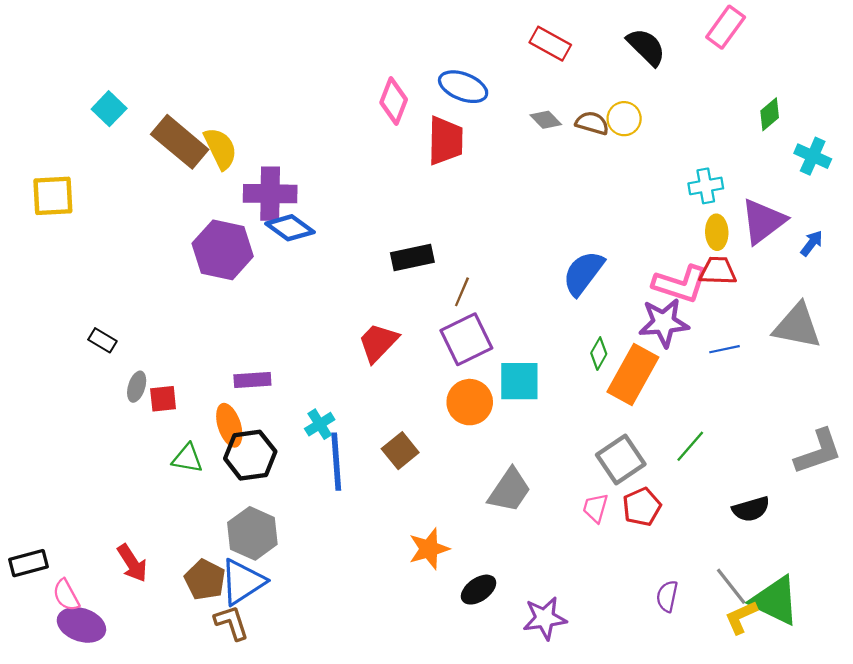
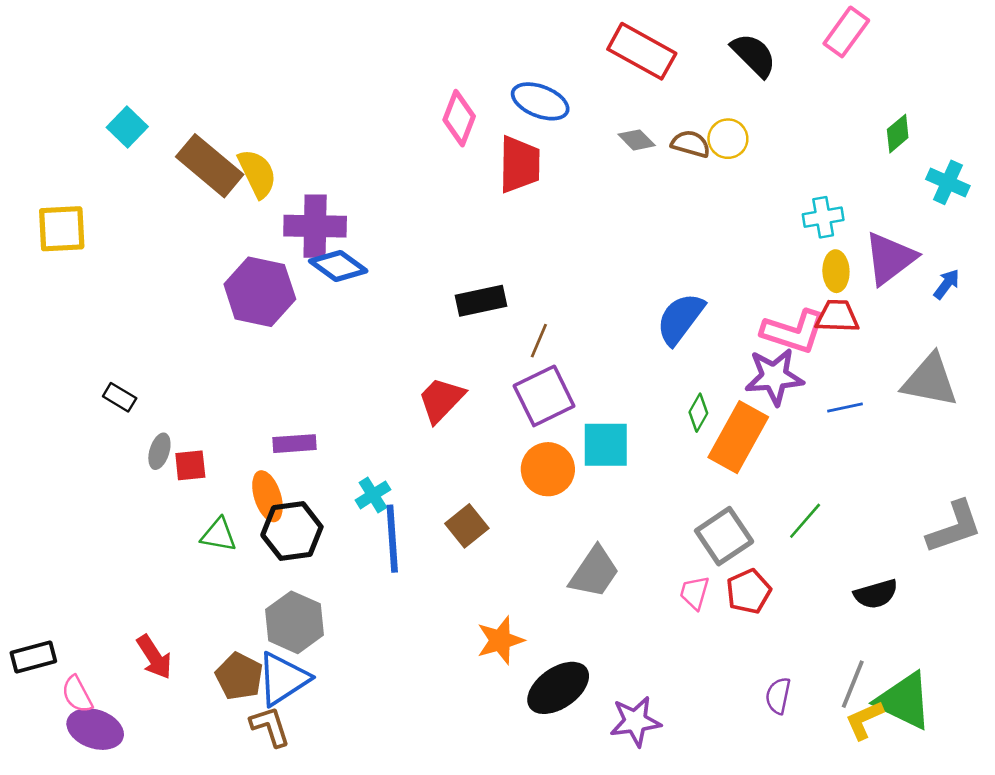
red rectangle: (550, 44) -> (642, 51), size x1.4
gray line: (731, 586) -> (853, 684), turned 60
black ellipse: (479, 590) -> (558, 688), size x1.5

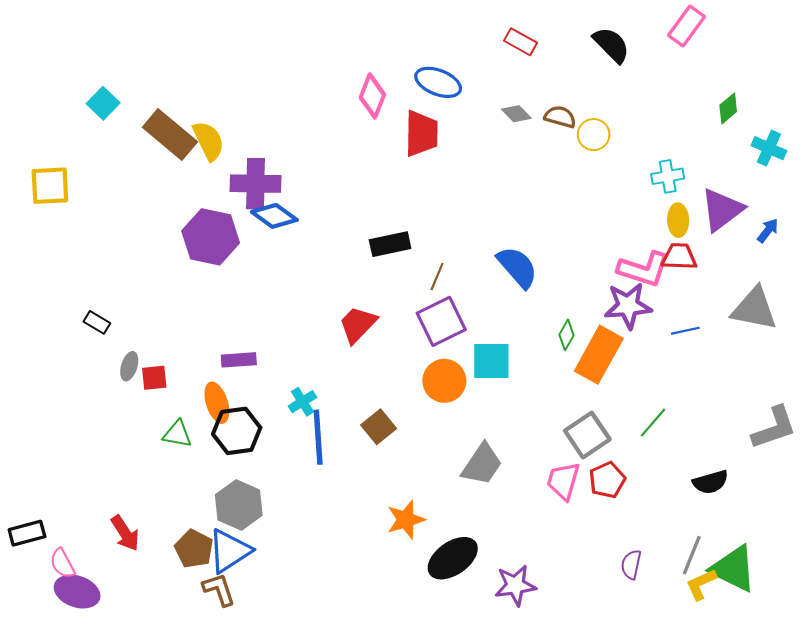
red rectangle: (642, 51) -> (521, 42), size x0.6
yellow circle: (728, 139) -> (594, 135), moved
blue semicircle: (680, 319) -> (517, 267), moved, turned 102
pink trapezoid: (695, 593) -> (563, 481), size x1.4

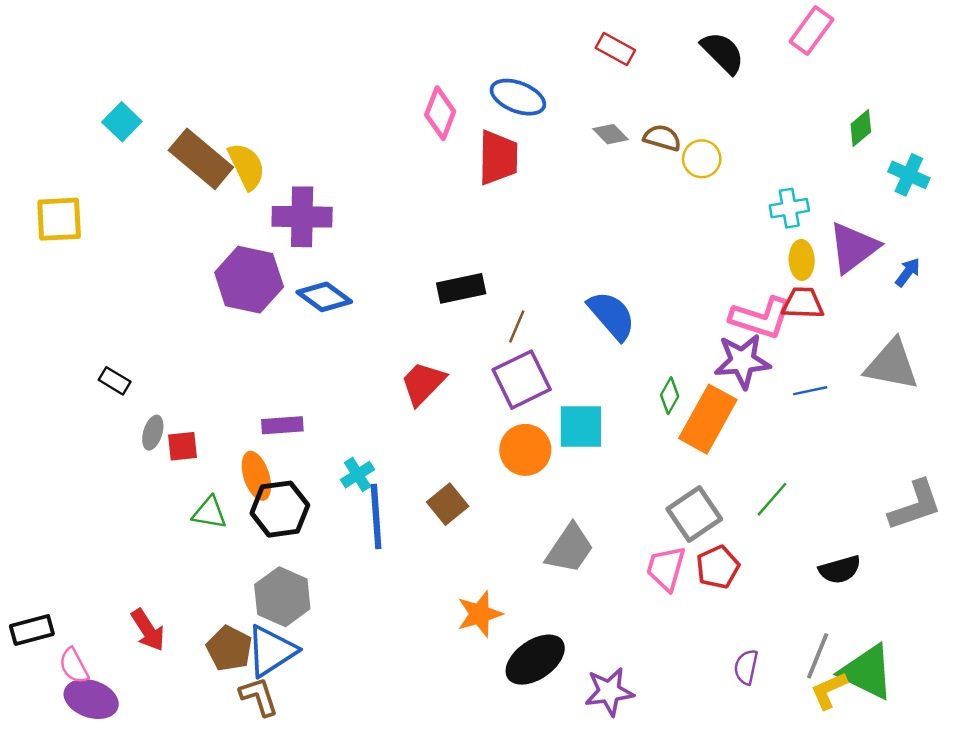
blue diamond: (274, 216) -> (324, 297), moved

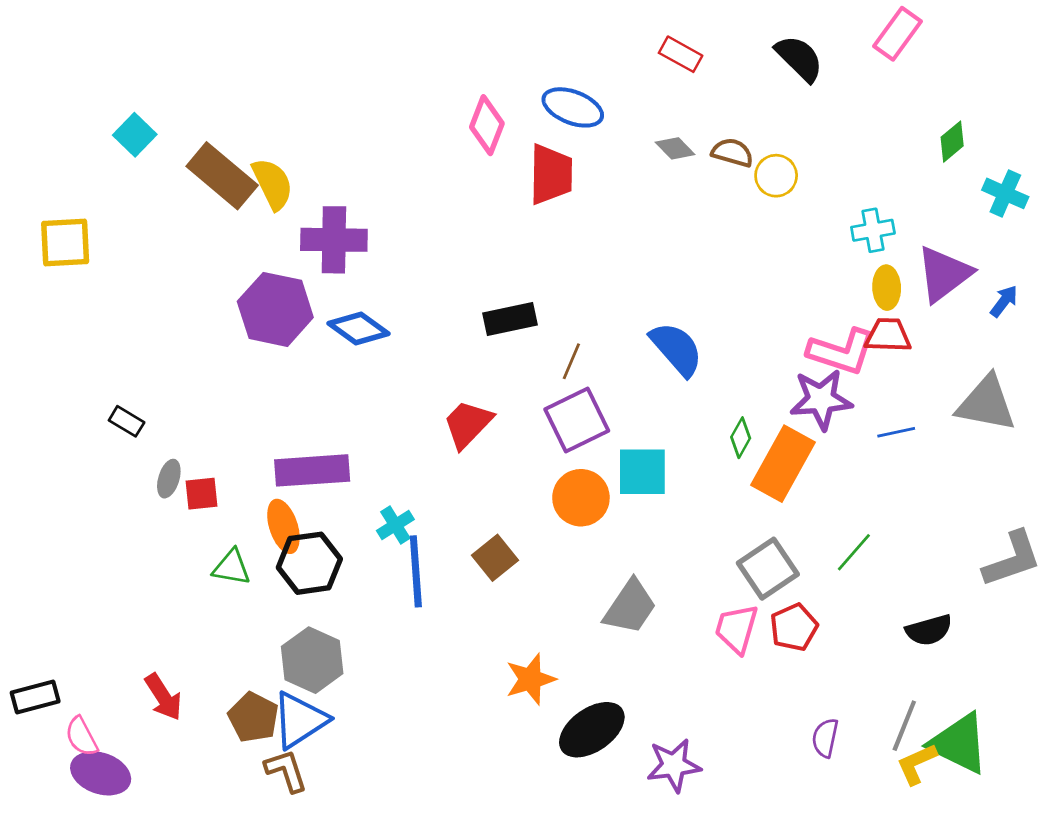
purple rectangle: (282, 425) -> (312, 470), size x1.6

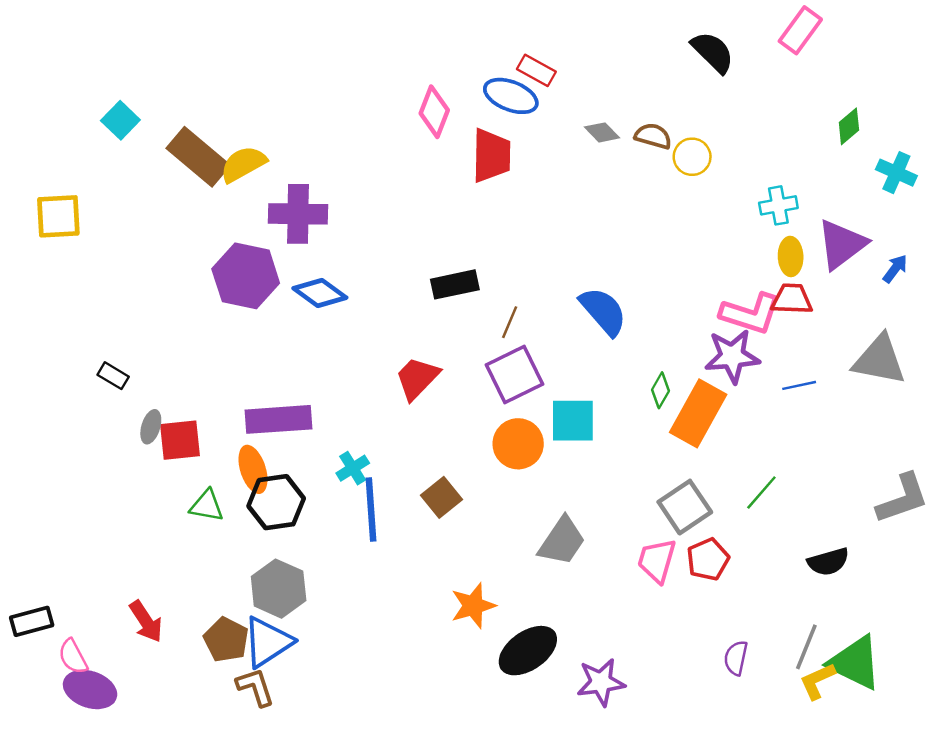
red rectangle: (681, 54) -> (536, 70), moved
yellow semicircle: (273, 184) -> (243, 164), turned -93
red square: (202, 494) -> (180, 440), size x1.4

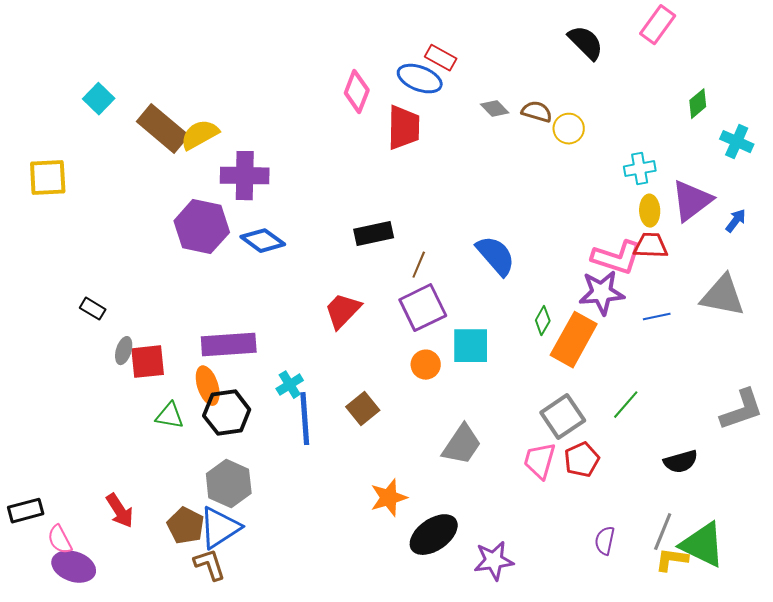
orange circle: (518, 444) -> (426, 365), size x0.7
yellow L-shape: (817, 681) -> (672, 560), turned 32

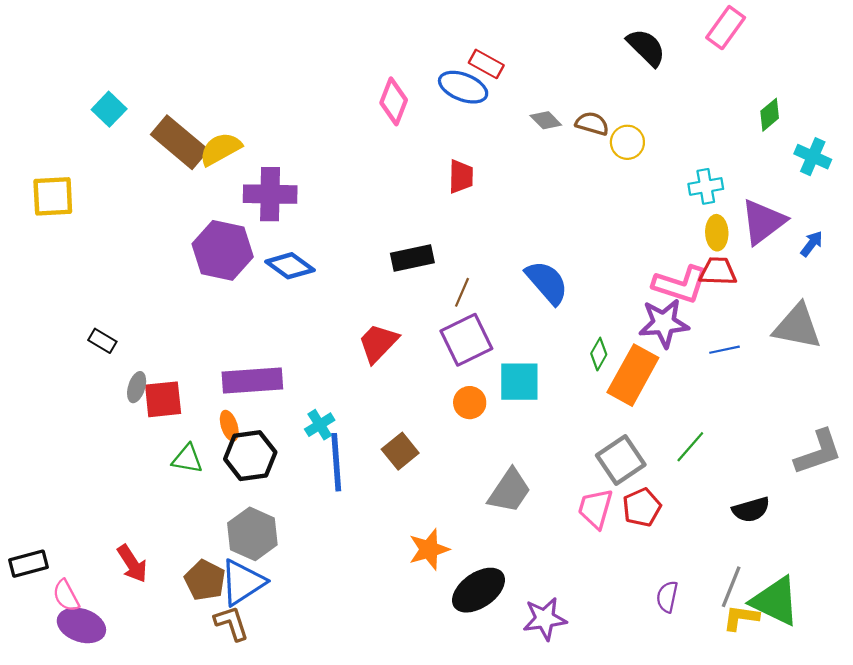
red trapezoid: (404, 128) -> (461, 176), moved, size x0.7
orange ellipse: (208, 386) -> (229, 426), size x0.7

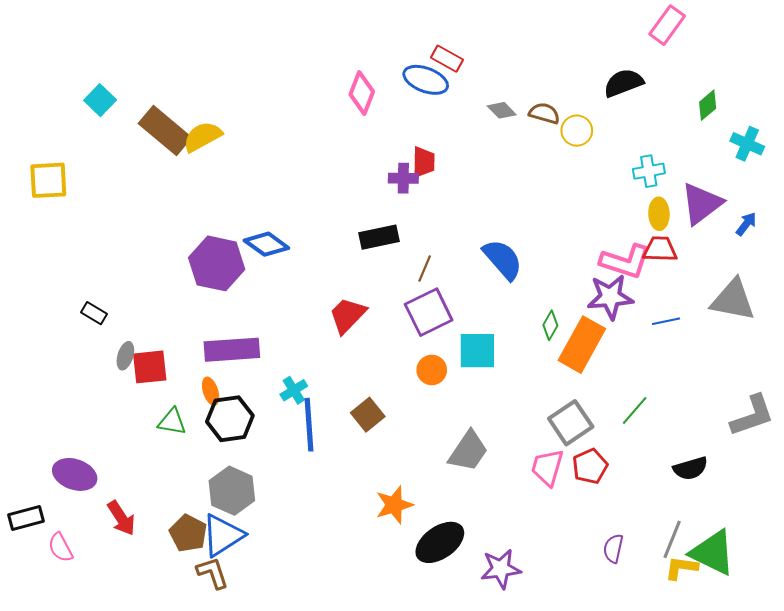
black semicircle: (646, 47) -> (623, 83), moved, turned -66
purple cross: (270, 194) -> (403, 178), moved, size x0.6
purple hexagon: (223, 250) -> (217, 263), moved
purple ellipse: (81, 625) -> (75, 474), moved

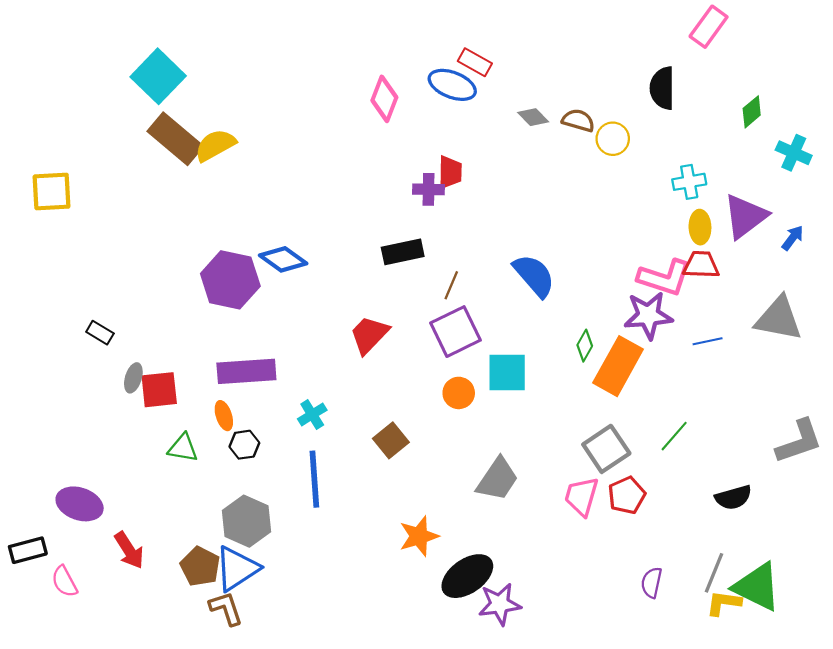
black semicircle: (623, 83) -> (662, 88), turned -69
cyan square: (100, 100) -> (158, 76), moved, size x1.6
black hexagon: (230, 419) -> (244, 445), size x0.6
blue line: (309, 425) -> (314, 479), moved
purple star: (501, 569) -> (500, 604), moved

